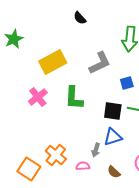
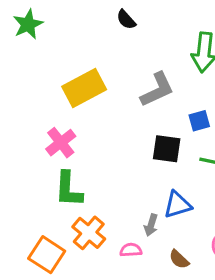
green star: (14, 39) -> (28, 24), moved
green L-shape: (74, 98) -> (69, 189), moved
black square: (113, 111) -> (167, 149), moved

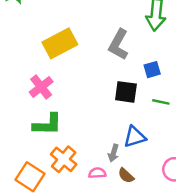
gray L-shape: (157, 90) -> (118, 45), turned 144
green L-shape: (69, 189) -> (47, 124), turned -92
brown semicircle: (179, 259) -> (126, 176), moved

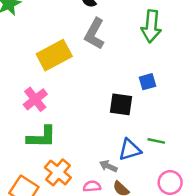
gray L-shape: (118, 45) -> (95, 34), moved
green line: (161, 102) -> (156, 141), moved
gray arrow: (113, 153) -> (108, 166), turned 98

